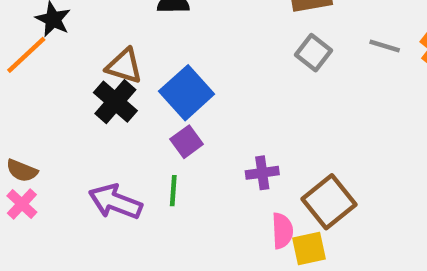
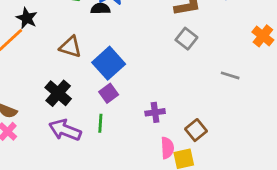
gray line: (385, 46) -> (230, 75), moved
black cross: (115, 102) -> (58, 93), moved
brown square: (329, 202) -> (196, 130), size x0.7

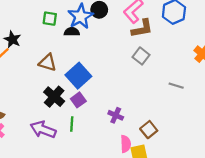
black cross: (58, 93) -> (54, 97), moved
purple cross: (155, 112) -> (116, 115), turned 32

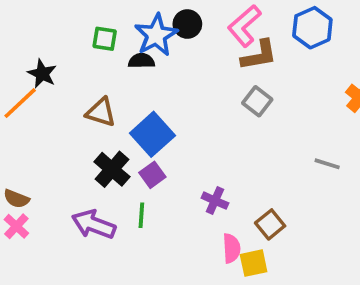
gray line: (176, 86) -> (327, 164), moved

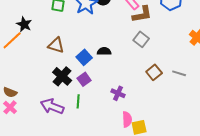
black semicircle: (141, 61) -> (104, 51), moved
blue square: (152, 134) -> (84, 57), size x0.7
brown square: (270, 224) -> (154, 72), moved

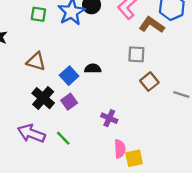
brown L-shape: (142, 14) -> (152, 25), moved, turned -135
gray square: (141, 39) -> (136, 54), turned -35
brown square: (154, 72) -> (149, 82), moved
green line: (78, 101) -> (63, 138), moved, turned -48

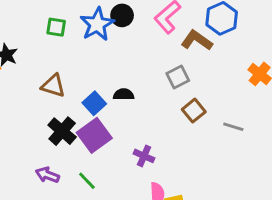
gray square: (136, 54) -> (178, 77), turned -30
purple square: (69, 102) -> (94, 135), size x1.6
purple arrow: (31, 133) -> (47, 175), size x0.7

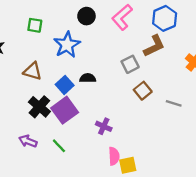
blue star: (97, 24) -> (67, 45), moved
brown L-shape: (197, 40) -> (154, 46), moved, turned 120

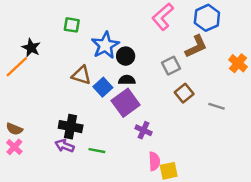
black circle: (86, 16) -> (126, 56), moved
brown triangle: (33, 71) -> (81, 75), moved
black cross: (39, 107) -> (71, 127), moved, turned -30
purple square: (65, 110) -> (126, 103), moved
green line: (59, 146) -> (97, 151), turned -35

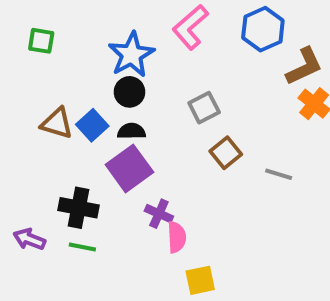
blue star: (105, 45) -> (131, 55), moved
brown L-shape: (196, 46) -> (304, 66), moved
blue square: (103, 87) -> (92, 125), moved
black cross: (71, 127) -> (78, 208), moved
pink semicircle: (154, 161) -> (177, 237), moved

